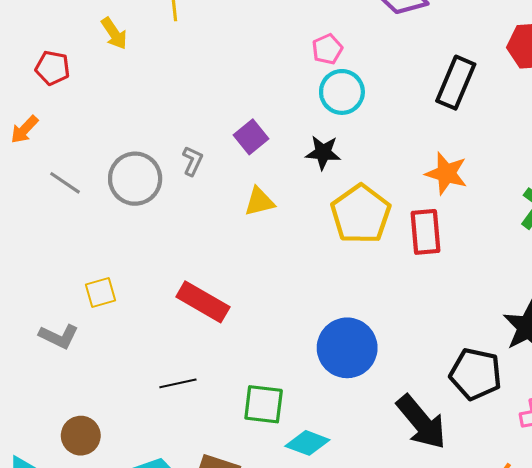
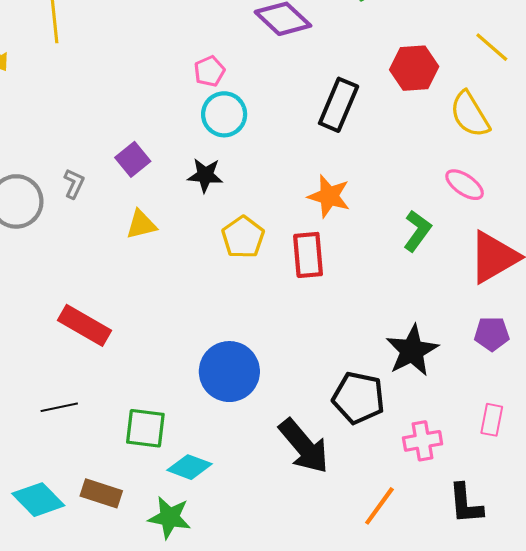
yellow pentagon: (361, 214) -> (243, 237), size x0.7

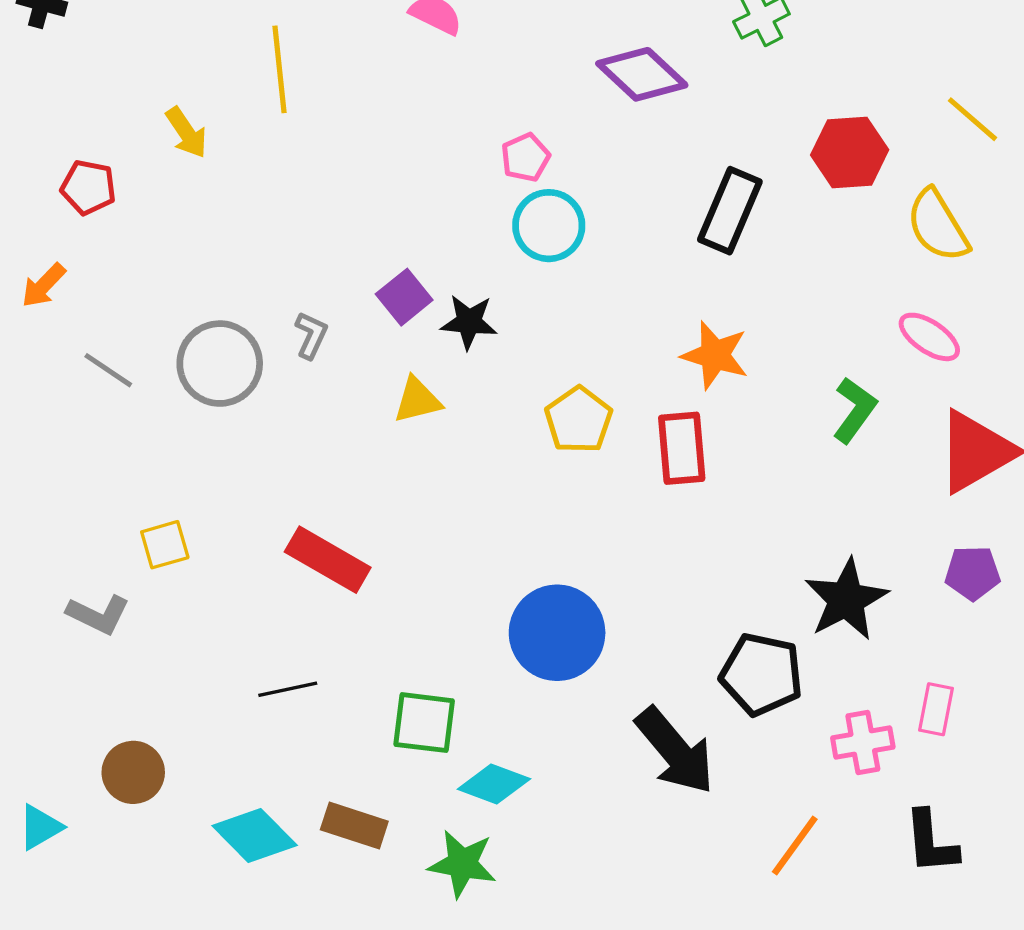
black star: (205, 175) -> (469, 322), moved
pink rectangle: (492, 420) -> (936, 709), moved

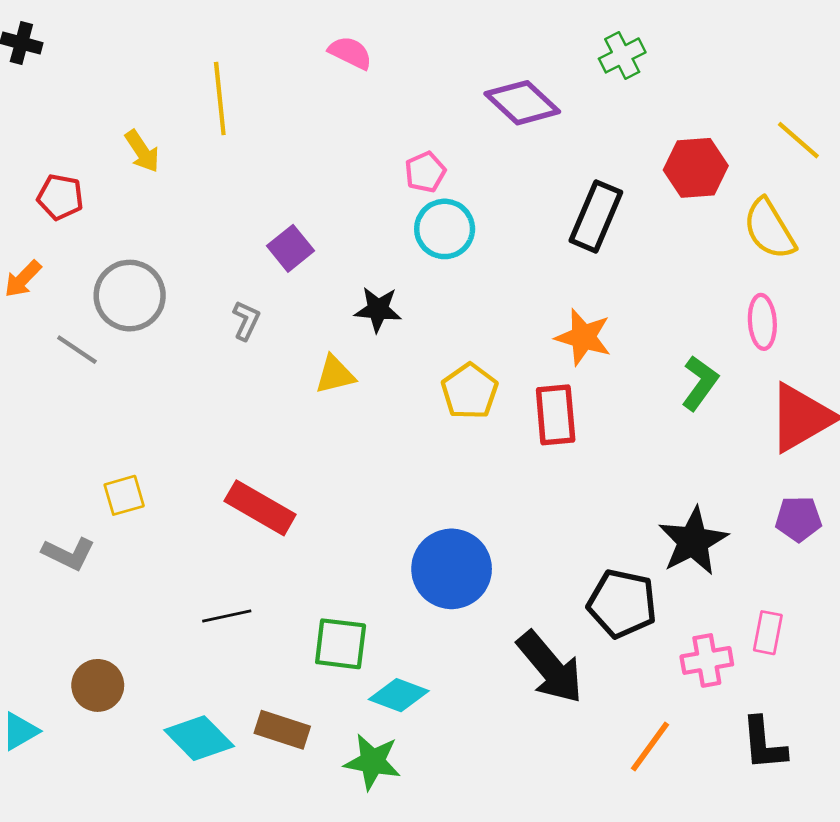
purple square: (404, 297) -> (291, 248), moved
pink ellipse: (929, 337) -> (762, 322), turned 52
gray circle: (220, 364) -> (130, 296), moved

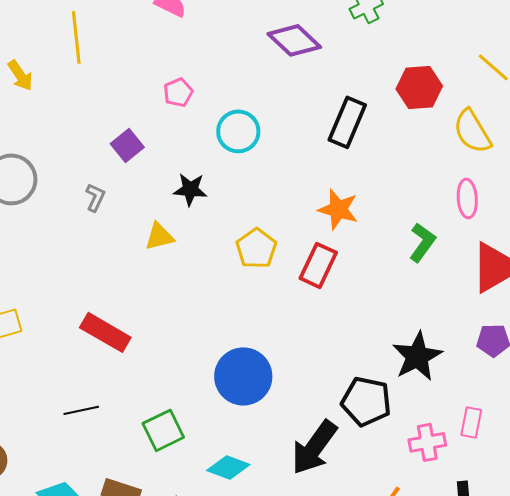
pink pentagon: (425, 172) -> (178, 92), moved
red rectangle: (556, 415) -> (318, 265), turned 30
green square: (341, 644) -> (163, 430), turned -33
black arrow: (550, 667) -> (314, 447), turned 76
cyan diamond: (399, 695) -> (228, 467), moved

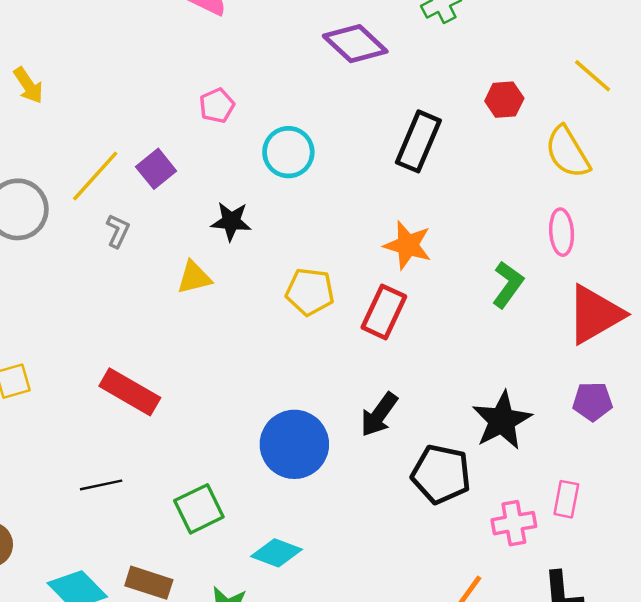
yellow line: (76, 37) -> (95, 176), moved, turned 48
red hexagon: (419, 87) -> (504, 100), size x0.7
yellow pentagon: (256, 248) -> (310, 292), turned -30
black arrow: (314, 447) -> (379, 415), moved, size x0.7

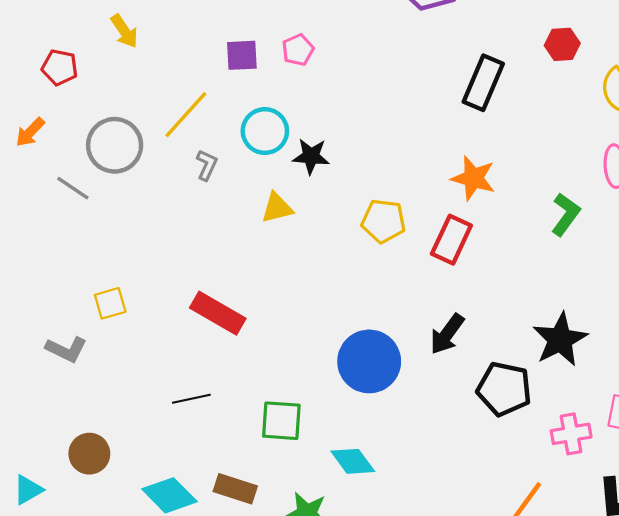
cyan circle: (288, 152) -> (265, 131), moved
purple square: (156, 169) -> (242, 55), moved, turned 36
green square: (199, 509) -> (281, 421), turned 30
cyan diamond: (276, 553) -> (353, 461), turned 33

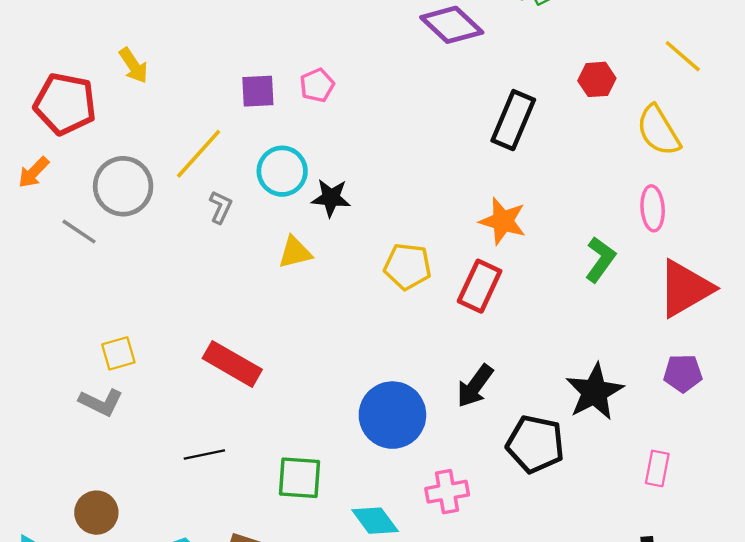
red pentagon: (60, 67) -> (65, 104), size x1.6
gray L-shape: (66, 349) -> (101, 402), moved
pink cross: (571, 434) -> (447, 492), moved

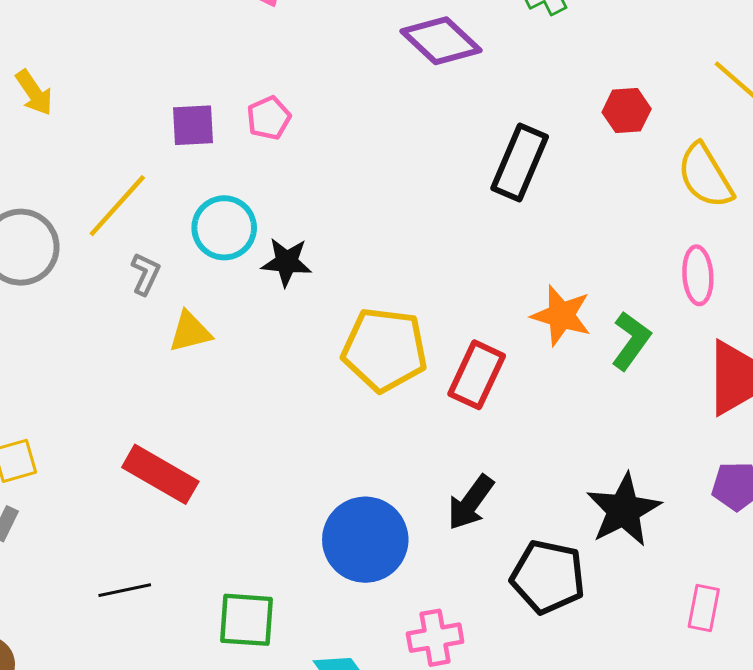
orange star: (503, 221) -> (561, 315), moved
yellow triangle: (295, 252) -> (190, 332), moved
yellow pentagon: (408, 266) -> (385, 350), size x1.4

